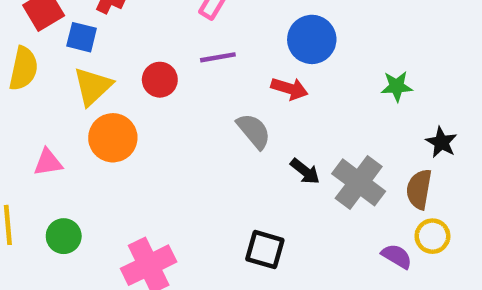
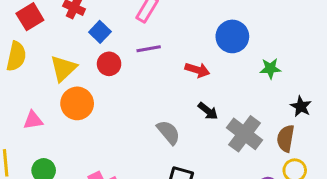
blue square: (82, 37) -> (100, 32), moved, turned 30
blue circle: (312, 39) -> (232, 36), moved
gray semicircle: (254, 131) -> (168, 132), moved
black arrow: (305, 171) -> (208, 111), moved

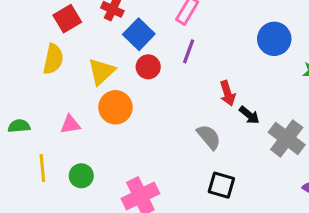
blue square: (100, 32) -> (139, 34), size x1.4
purple line: (149, 49) -> (189, 51), turned -60
red arrow: (197, 70) -> (228, 93), moved, turned 55

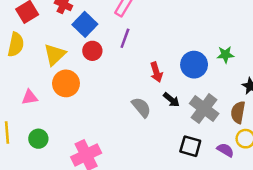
blue circle: (274, 39) -> (194, 65), moved
black arrow: (249, 115) -> (171, 100), moved
black square: (221, 185) -> (190, 146), moved

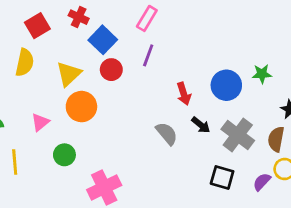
pink triangle: (30, 97) -> (40, 122), turned -30
green circle: (38, 139) -> (64, 155), moved
purple semicircle: (225, 150) -> (262, 182), turned -78

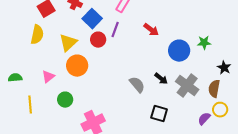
purple line: (148, 55) -> (115, 30), moved
red arrow: (184, 94) -> (151, 30), moved, turned -35
black square: (222, 178) -> (159, 114), moved

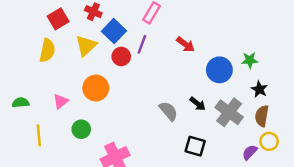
yellow triangle: (68, 43) -> (86, 46), moved
black star: (224, 68) -> (259, 89), moved

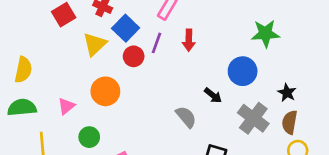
red arrow: (185, 44) -> (189, 40), moved, turned 54
yellow semicircle: (47, 50) -> (23, 70), moved
green star: (250, 60) -> (265, 33), moved, size x1.5
green semicircle: (21, 103) -> (22, 107), size x1.5
black arrow: (198, 104) -> (213, 95), moved

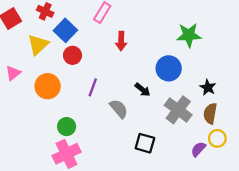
purple line: (156, 43) -> (93, 87), moved
pink triangle: (66, 106) -> (13, 73), moved
green circle: (89, 137) -> (67, 127), moved

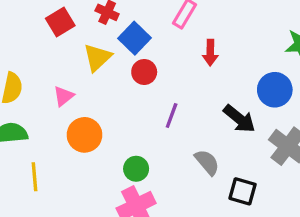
orange circle: (48, 86) -> (85, 135), moved
black arrow: (143, 90) -> (239, 119), size x1.5
gray semicircle: (119, 109) -> (207, 162), moved

